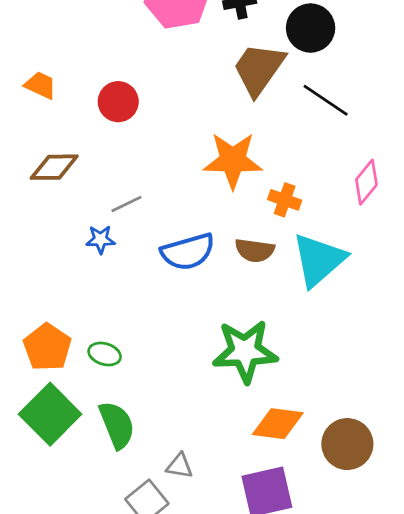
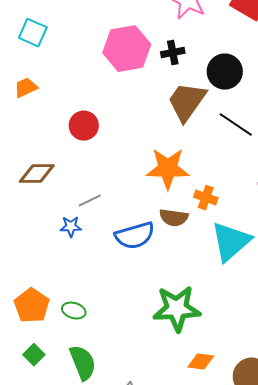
orange trapezoid: (40, 85) -> (26, 88), moved, turned -50
brown semicircle: (255, 250) -> (174, 218), moved
green square: (50, 414) -> (34, 355), size x0.5
orange diamond: (278, 424) -> (201, 362), size x0.7

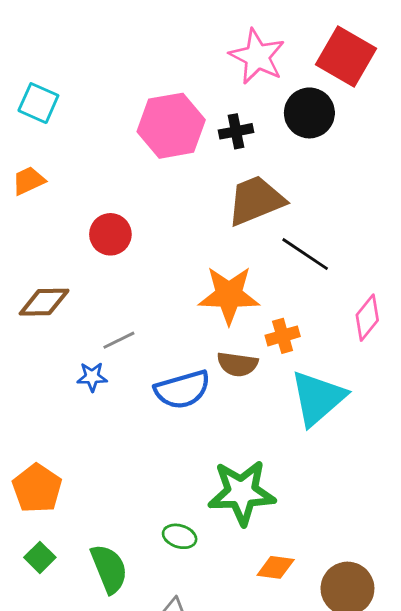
black circle: (225, 72) -> (309, 113), moved
brown trapezoid: (187, 102) -> (256, 200), turned 33
black line: (236, 125) -> (305, 254), moved
orange cross: (206, 198) -> (283, 336), turned -35
green ellipse: (74, 311) -> (180, 536), moved

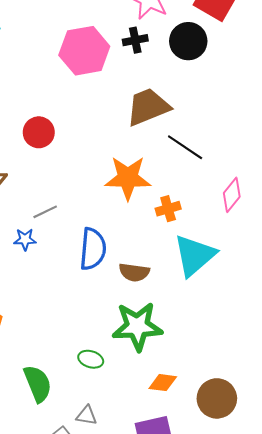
black cross: (236, 131) -> (135, 40), moved
brown semicircle: (237, 364) -> (134, 272), moved
blue semicircle: (182, 390) -> (93, 249), turned -69

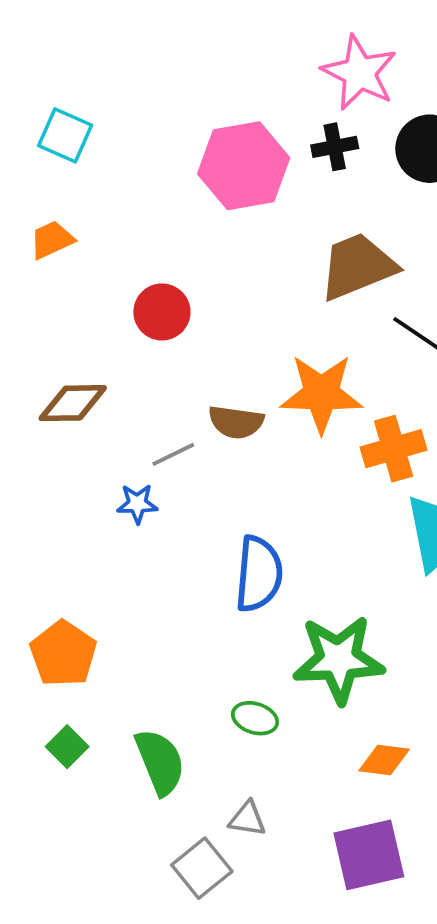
orange cross: (168, 209) -> (394, 449), size x1.4
blue semicircle: (93, 249) -> (259, 574), moved
brown semicircle: (134, 272) -> (236, 422), moved

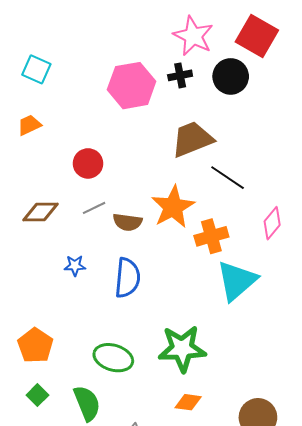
orange star: (321, 394) -> (173, 207), turned -30
gray line: (173, 454) -> (94, 208), moved
blue semicircle: (259, 574) -> (127, 278), moved
green ellipse: (255, 718) -> (113, 358), moved, size x1.6
orange diamond: (384, 760) -> (188, 402), moved

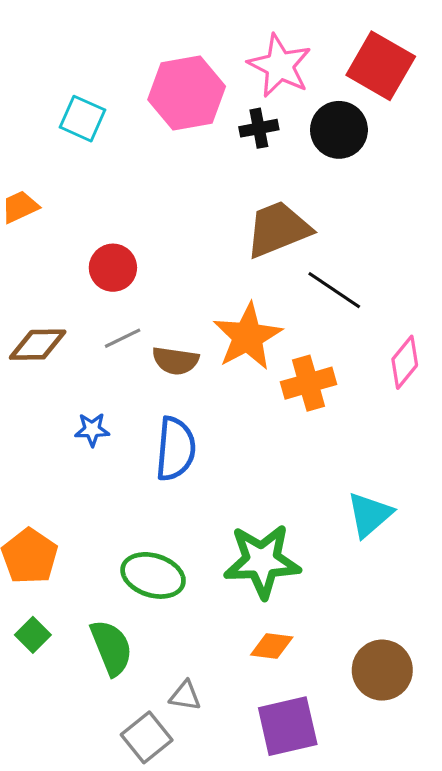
cyan square: (36, 69) -> (83, 119), moved
pink hexagon: (132, 86) -> (187, 93), moved
cyan triangle: (237, 281) -> (369, 515), moved, size x0.7

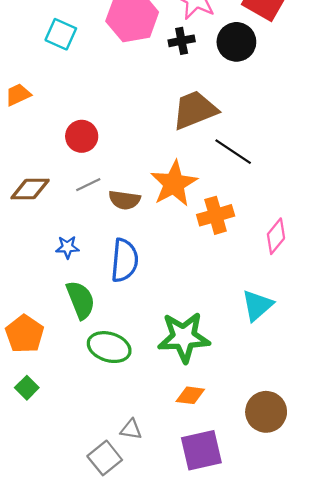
pink diamond: (405, 362) -> (276, 236), moved
green semicircle: (111, 648) -> (81, 300), moved

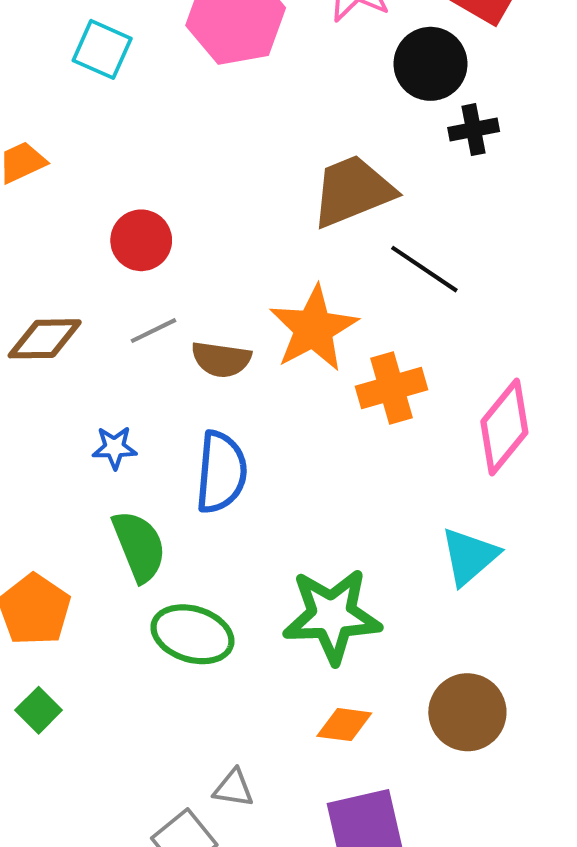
black cross: (182, 41) -> (474, 130), moved
pink diamond: (276, 236) -> (504, 427), size x1.4
brown circle: (266, 412) -> (467, 712), moved

